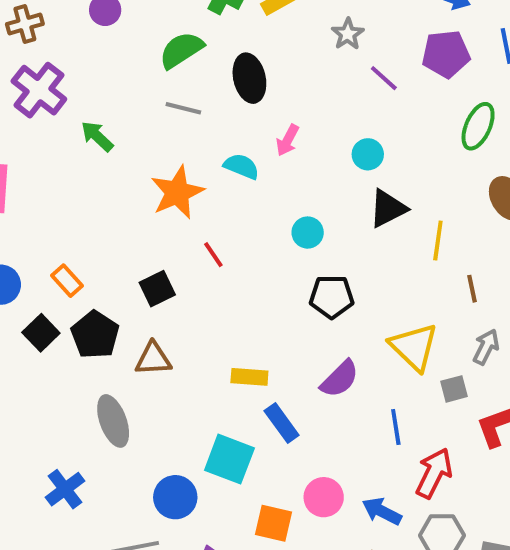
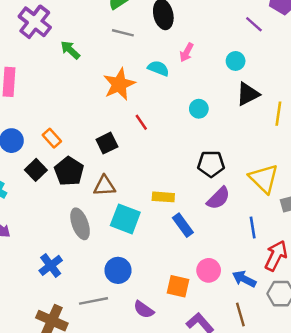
purple line: (384, 78) -> (254, 24), moved
black pentagon: (332, 297) -> (211, 164), moved
cyan square: (229, 459) -> (125, 219), moved

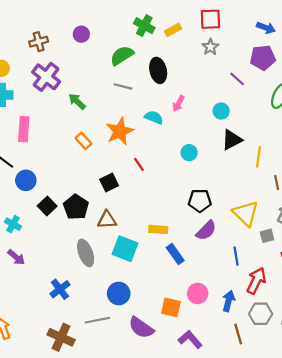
orange rectangle: (52, 138) -> (83, 141), moved
blue arrow: (244, 279) -> (229, 301), turned 78
purple semicircle: (144, 310) -> (141, 328), size x1.4
brown line: (240, 314) -> (238, 334), moved

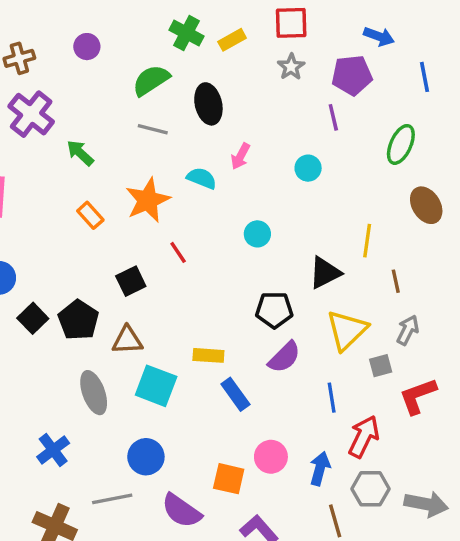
purple pentagon: (263, 58) -> (352, 75), moved
purple line: (237, 79) -> (333, 117), turned 35
black triangle: (232, 140) -> (325, 273), moved
yellow triangle: (246, 213) -> (347, 330), turned 32

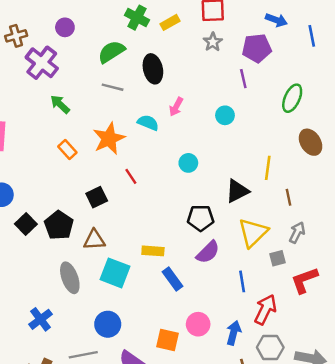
blue line: (425, 77) -> (312, 36), moved
purple cross: (31, 114) -> (42, 63), moved

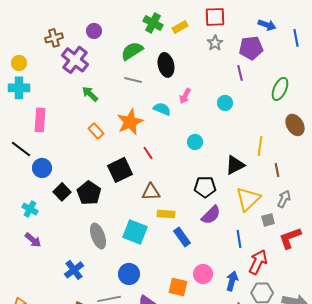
black square: (97, 197) -> (120, 170), size x1.4
brown triangle: (94, 240) -> (151, 192), moved

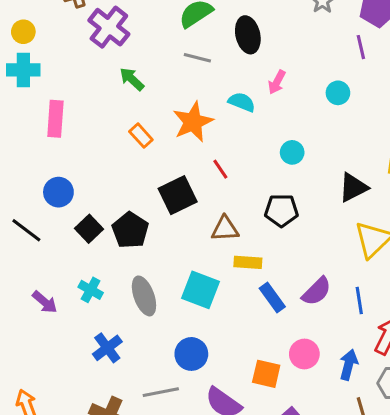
black line: (21, 149) -> (26, 230), moved
black pentagon: (205, 187) -> (281, 210), moved
cyan cross: (30, 209) -> (91, 290), moved
purple semicircle: (211, 215) -> (317, 291), moved

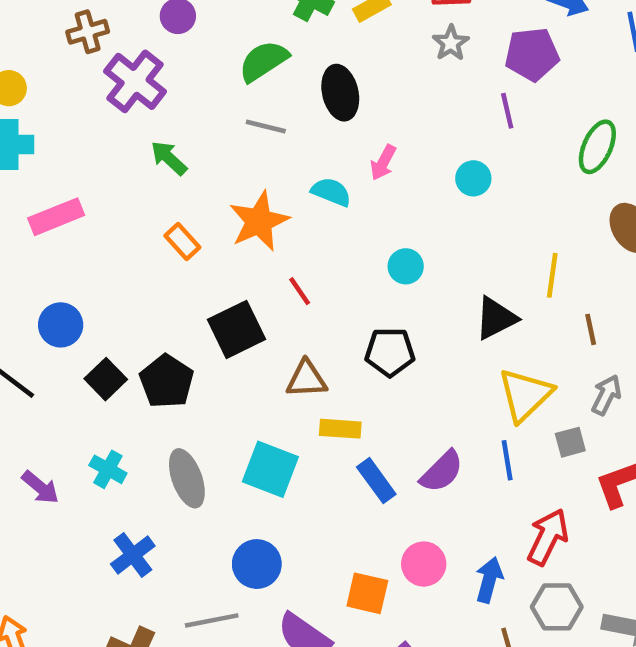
pink rectangle: (55, 119) -> (56, 217), turned 64
blue line: (359, 301) -> (507, 460), moved

